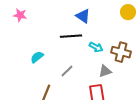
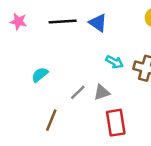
black line: (71, 36) -> (63, 22), moved
gray triangle: (105, 71) -> (102, 92), moved

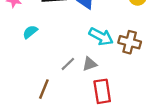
cyan arrow: (114, 62) -> (101, 36), size x1.5
cyan semicircle: (40, 75) -> (30, 32), moved

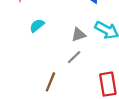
gray triangle: (90, 64) -> (79, 35), moved

